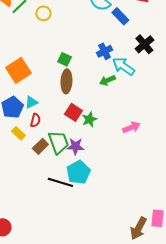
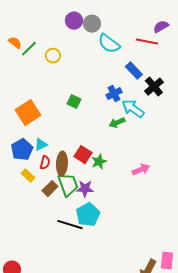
blue rectangle: (120, 16) -> (134, 71), moved
brown ellipse: (66, 81) -> (62, 164), moved

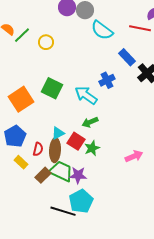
green square: (74, 102) -> (52, 88), moved, size x1.5
cyan arrow: (133, 109) -> (86, 95), moved
green arrow: (117, 123) -> (90, 122), moved
cyan triangle: (41, 145) -> (58, 133), moved
green trapezoid: (68, 185) -> (61, 171), turned -45

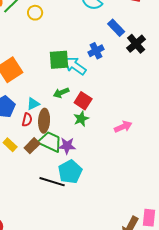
green square: (52, 88) -> (59, 60), moved, turned -30
green arrow: (90, 122) -> (61, 93), moved
cyan triangle: (58, 133) -> (33, 104), moved
red square: (76, 141) -> (83, 101), moved
yellow rectangle: (21, 162) -> (10, 145), moved

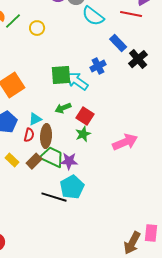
pink arrow: (123, 127) -> (125, 142), size x1.4

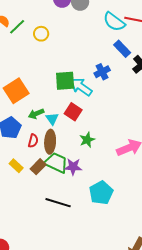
cyan semicircle: (93, 16) -> (114, 22), moved
green arrow: (63, 108) -> (36, 114), moved
red square: (85, 116) -> (73, 112), moved
cyan triangle: (35, 119) -> (52, 119), moved, turned -40
cyan pentagon: (72, 187) -> (101, 193), moved

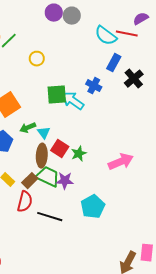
yellow circle: (41, 34) -> (37, 59), moved
blue rectangle: (122, 49) -> (114, 63), turned 72
blue cross: (102, 72) -> (94, 86), turned -35
red square: (73, 112) -> (60, 149), moved
red semicircle: (33, 141) -> (25, 202), moved, size x1.5

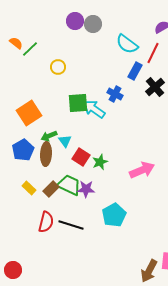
red line: (127, 34) -> (153, 53), moved, turned -75
brown ellipse: (42, 156) -> (46, 154), moved
red semicircle: (25, 202) -> (46, 222), moved

